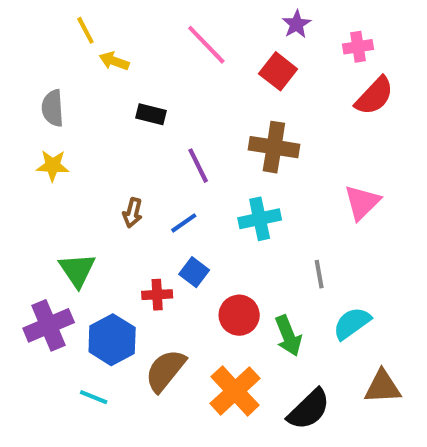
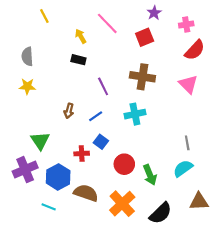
yellow arrow: (114, 61) -> (81, 36), moved, turned 40
red square: (278, 71) -> (145, 37), turned 30
pink triangle: (362, 202) -> (188, 84), moved, turned -30
gray line: (319, 274) -> (187, 143), moved
brown semicircle: (165, 370) -> (86, 193), turned 70

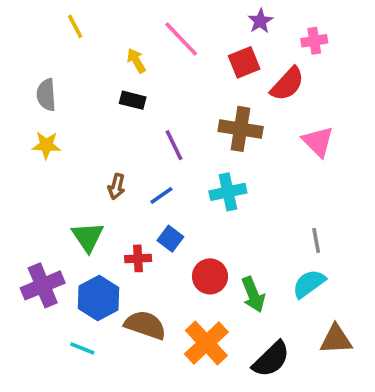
red semicircle: (195, 50) -> (287, 84), moved
green triangle: (40, 141) -> (88, 237), moved

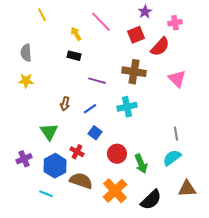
purple line: (174, 145) -> (97, 81), turned -48
red cross: (138, 258) -> (77, 152), moved, turned 32
purple cross: (43, 285) -> (24, 159), size x0.7

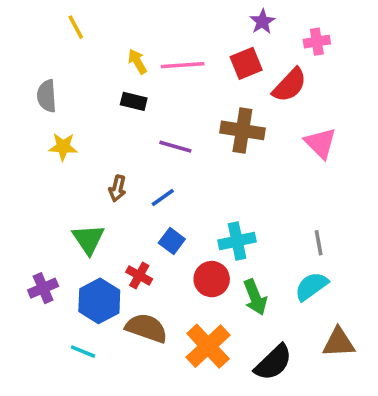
pink line: (101, 22) -> (183, 65), moved, turned -50
yellow star: (26, 81) -> (63, 147), moved
cyan cross: (127, 107) -> (237, 241), moved

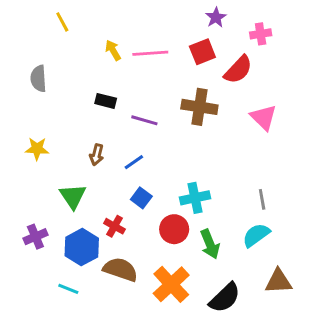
black rectangle: (134, 101) -> (106, 101), moved
yellow star: (63, 147) -> (37, 149), moved

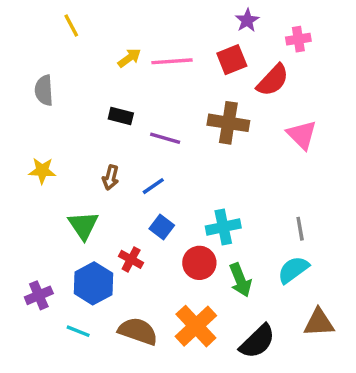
yellow arrow: (113, 50) -> (129, 58), turned 84
purple cross: (35, 237) -> (39, 295), moved
brown semicircle: (120, 269) -> (138, 331), moved

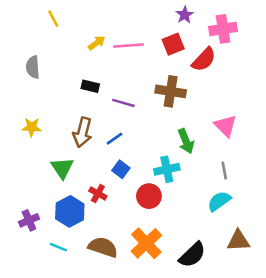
pink cross: (298, 39) -> (223, 29), size x1.5
pink triangle: (302, 135) -> (226, 126), moved
brown arrow: (111, 177) -> (83, 132), size x1.6
green arrow: (240, 280) -> (186, 141), moved

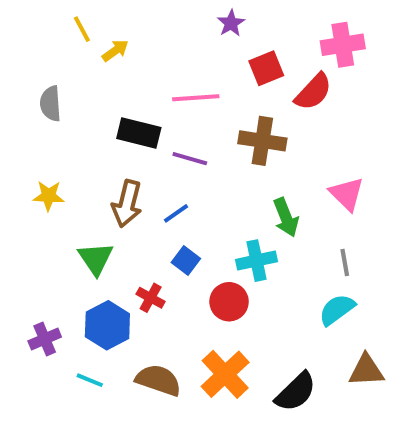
purple star: (185, 15) -> (231, 23), moved
yellow arrow: (97, 43) -> (115, 51), moved
pink line: (129, 45) -> (196, 98), moved
black rectangle: (90, 86) -> (139, 133), size x1.5

